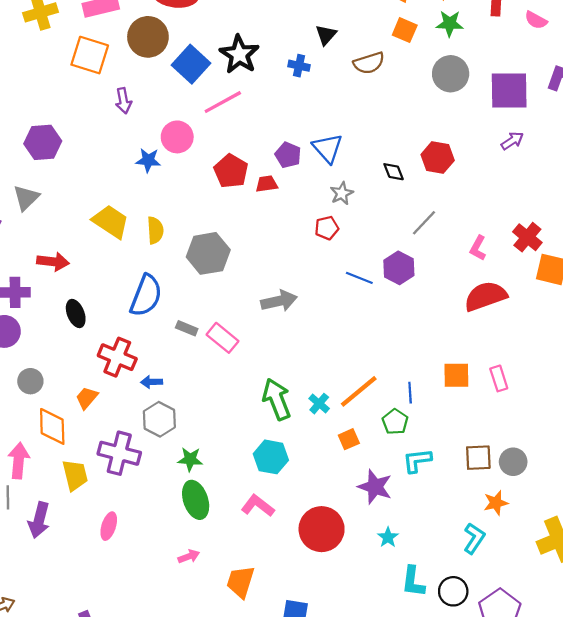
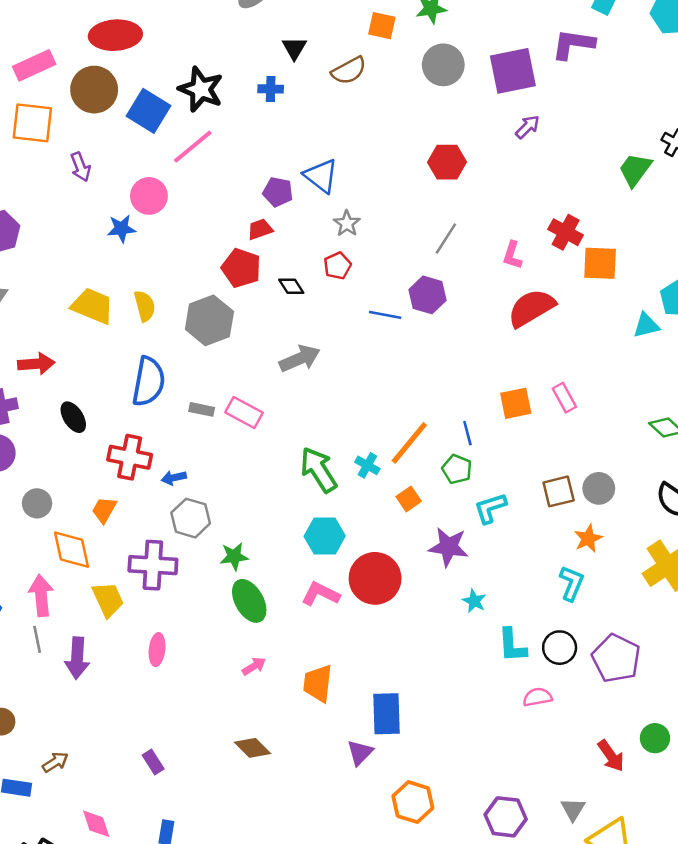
red pentagon: (231, 171) -> (241, 268), moved
black diamond: (394, 172) -> (291, 286), moved
red circle: (322, 529) -> (375, 578), moved

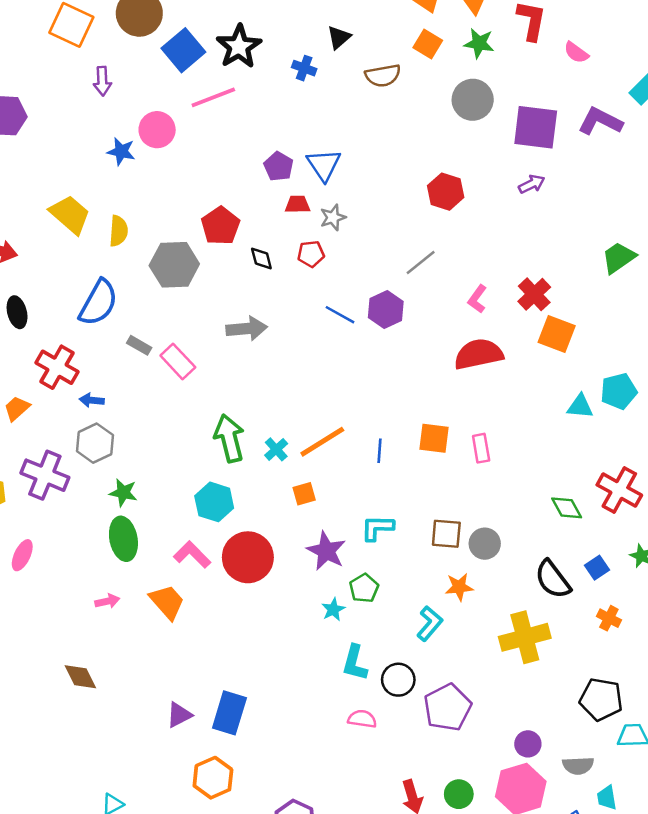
red trapezoid: (260, 229) -> (298, 204), moved
green pentagon: (457, 469) -> (364, 588), moved
orange trapezoid: (318, 683) -> (167, 602), moved, turned 114
blue rectangle: (386, 714) -> (229, 713), moved

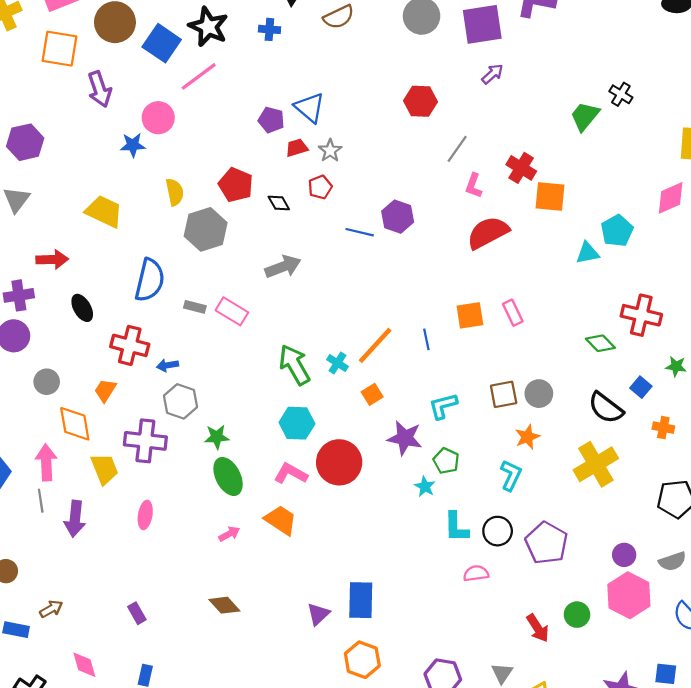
purple arrow: (102, 81) -> (100, 89), size x1.4
yellow semicircle: (119, 231) -> (175, 192), moved
gray line: (421, 263) -> (457, 149), moved

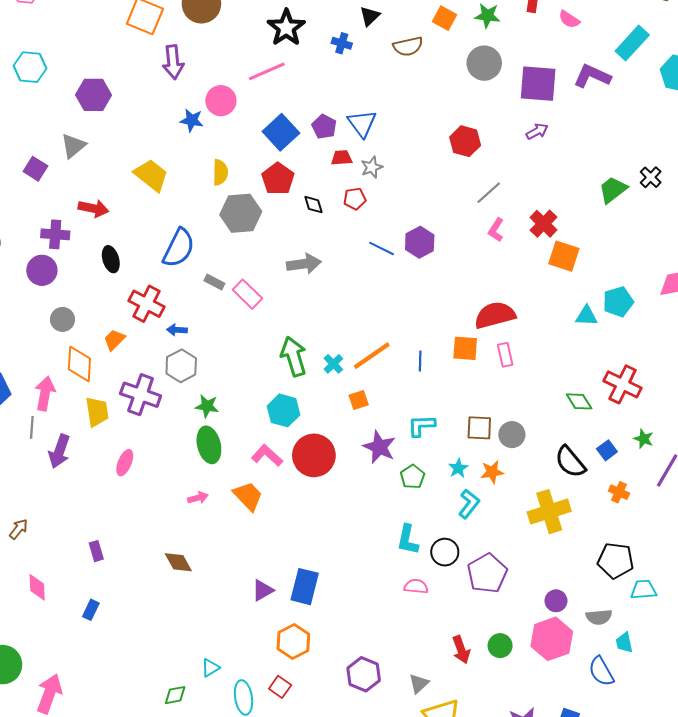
blue square: (162, 43) -> (281, 132), moved
red semicircle: (488, 233) -> (495, 315), moved
cyan star: (425, 487) -> (458, 468), moved
brown arrow: (51, 609) -> (19, 529), turned -35

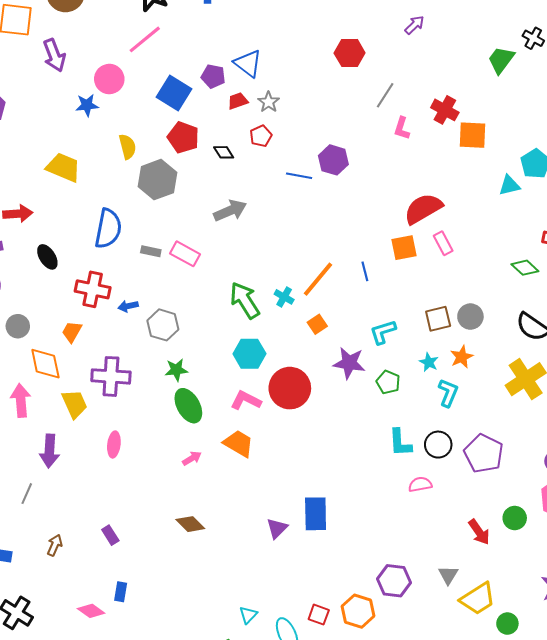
gray hexagon: (181, 366) -> (163, 325), moved
gray line: (32, 427) -> (27, 494), moved, turned 35
brown arrow: (19, 529) -> (55, 545), moved
pink diamond: (37, 587) -> (91, 611), moved, turned -36
orange hexagon: (293, 642) -> (358, 611), moved

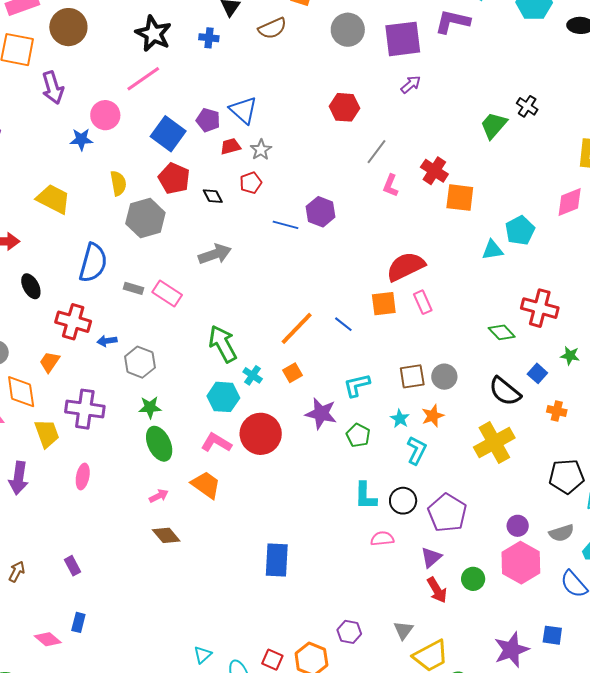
blue line: (365, 271) -> (343, 324), turned -42
cyan cross: (284, 297) -> (253, 375), moved
brown diamond: (190, 524) -> (166, 535), moved
purple triangle: (277, 528) -> (431, 557), moved
purple hexagon: (394, 581) -> (349, 632), size x0.7

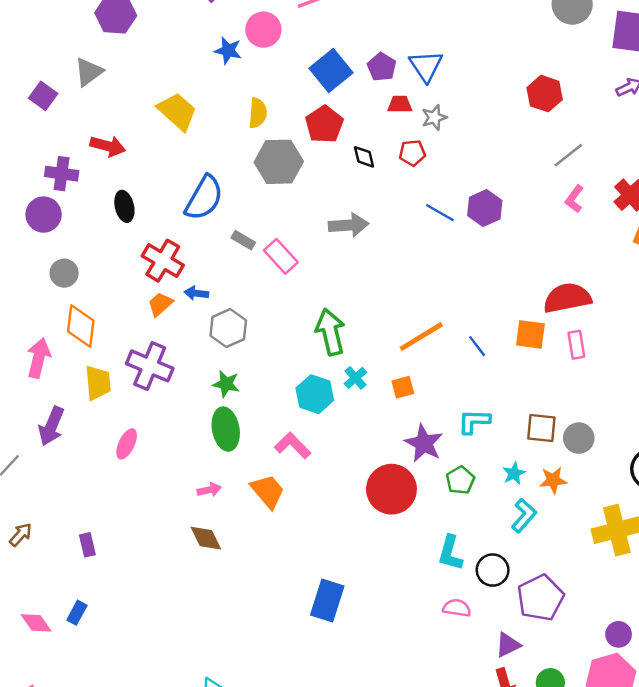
orange trapezoid: (50, 362) -> (160, 304), moved
red circle: (261, 434) -> (391, 489), moved

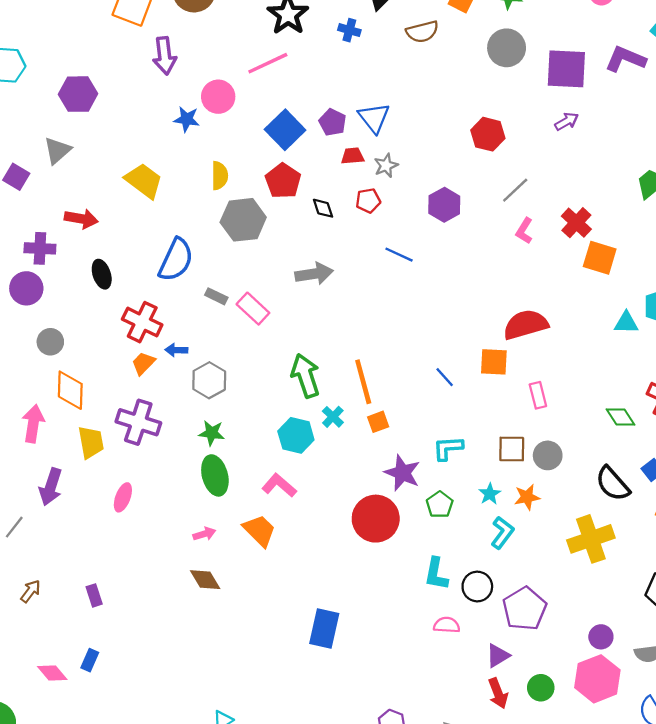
purple hexagon: (485, 208) -> (444, 205), moved
orange line: (421, 337) -> (363, 382), moved, turned -69
pink rectangle: (576, 345) -> (538, 395), moved

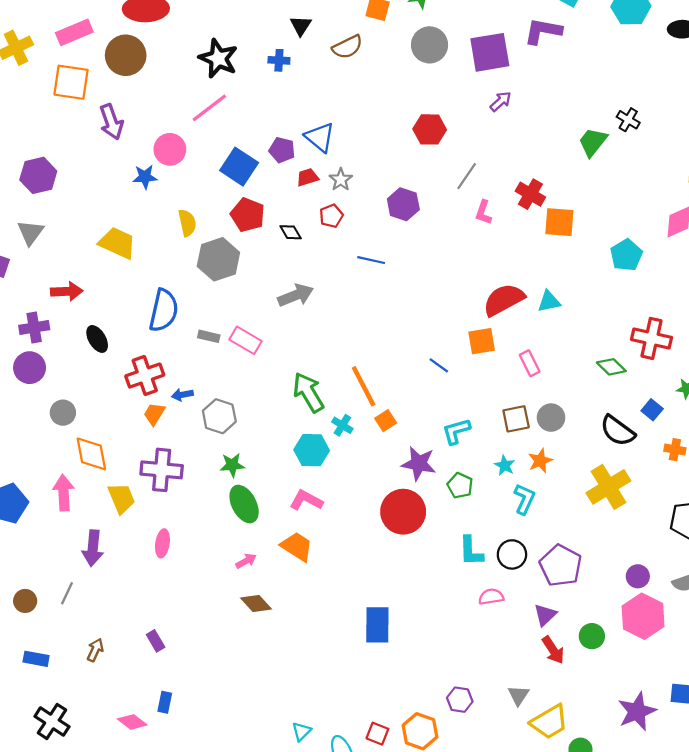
red cross: (142, 322) -> (145, 376), turned -33
cyan triangle: (626, 323) -> (549, 301), moved

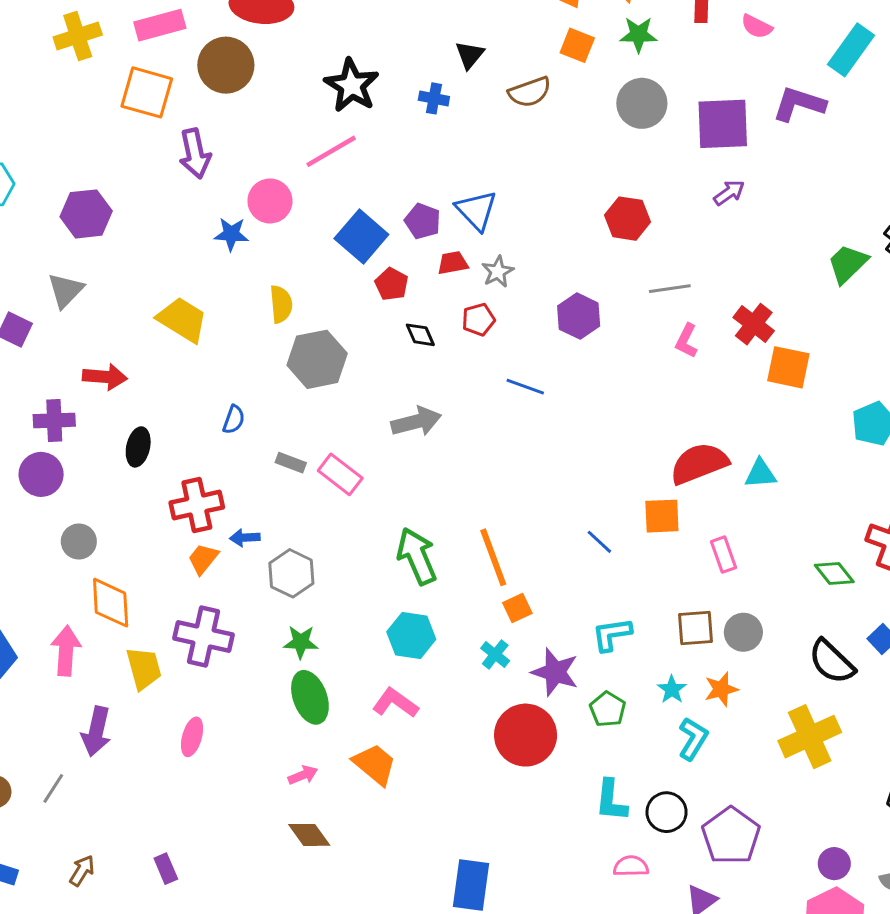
gray line: (467, 176) -> (670, 289), turned 40
red pentagon: (248, 215) -> (392, 284), moved, size x0.7
blue semicircle: (164, 310) -> (234, 420), size x0.5
black ellipse: (97, 339) -> (138, 447), turned 36
cyan cross: (342, 425) -> (495, 654), moved

